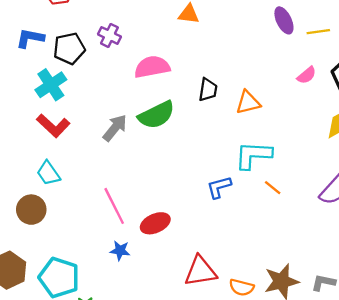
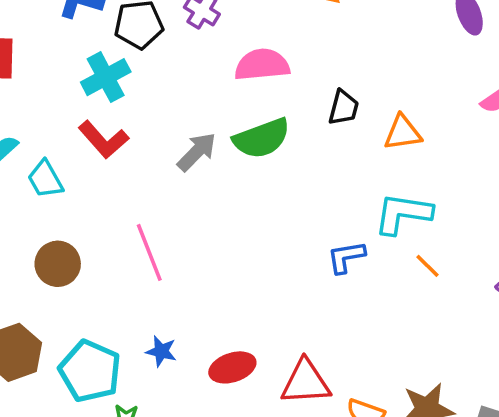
cyan trapezoid: (48, 173) -> (45, 179), moved
pink line: (114, 206) -> (149, 252), moved
red ellipse: (155, 223) -> (232, 367), moved
blue star: (120, 251) -> (161, 351), moved

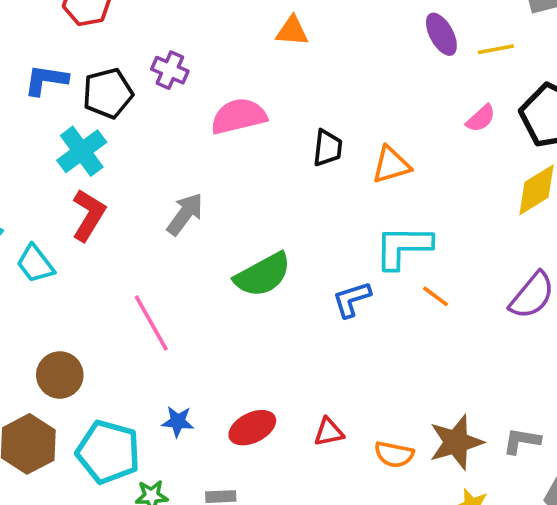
green semicircle: (262, 138) -> (263, 275), moved
red L-shape: (103, 140) -> (88, 215), turned -99
brown circle: (58, 264) -> (60, 375), moved
red triangle: (306, 382) -> (329, 432), size x0.6

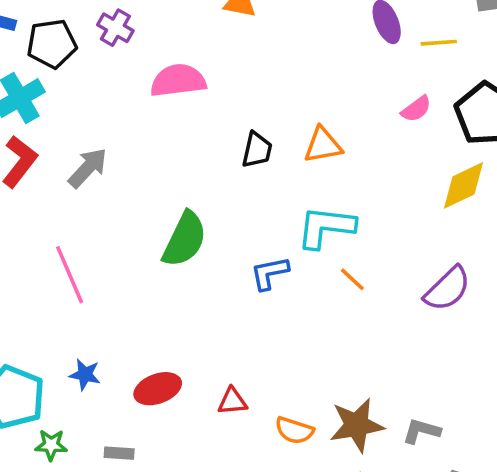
black trapezoid: (328, 148) -> (257, 150), moved
gray arrow: (185, 214) -> (88, 168), moved
green semicircle: (263, 275) -> (185, 239), turned -42

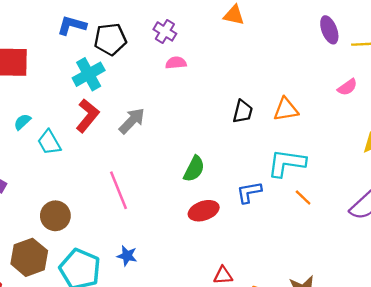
purple cross: (115, 28) -> (165, 31), moved
pink semicircle: (178, 81) -> (176, 63), moved, size x0.6
green semicircle: (185, 239) -> (194, 169), size x0.7
red ellipse: (158, 389) -> (204, 211), moved

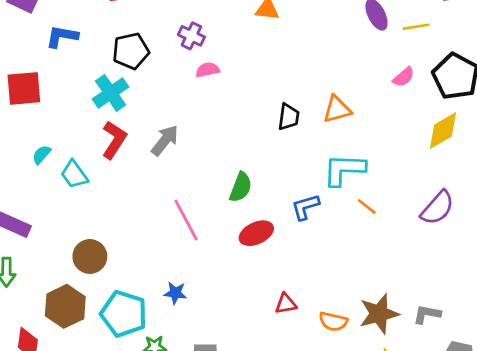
blue L-shape: (72, 25) -> (62, 36), moved
pink line: (118, 190) -> (186, 220), moved

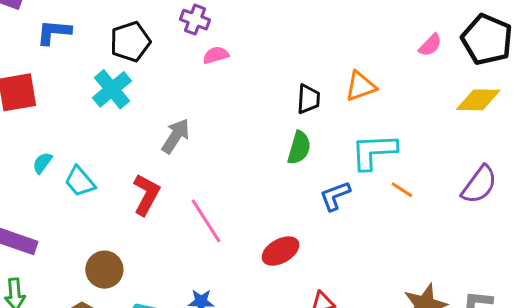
yellow diamond: (443, 131) -> (478, 100), turned 36
red L-shape: (114, 140) -> (146, 194), moved
green semicircle: (241, 187) -> (299, 148), moved
red ellipse: (256, 233) -> (281, 251), moved

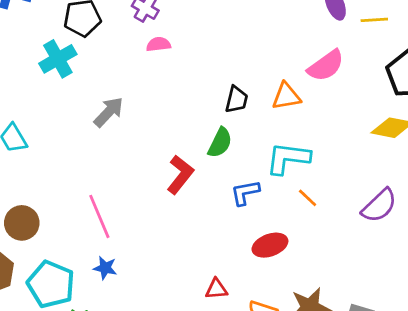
pink semicircle: (430, 45) -> (326, 66), moved, size x1.6
red L-shape: (146, 194) -> (180, 175), moved
pink line: (206, 221) -> (99, 216), moved
red ellipse: (281, 251) -> (270, 245), moved

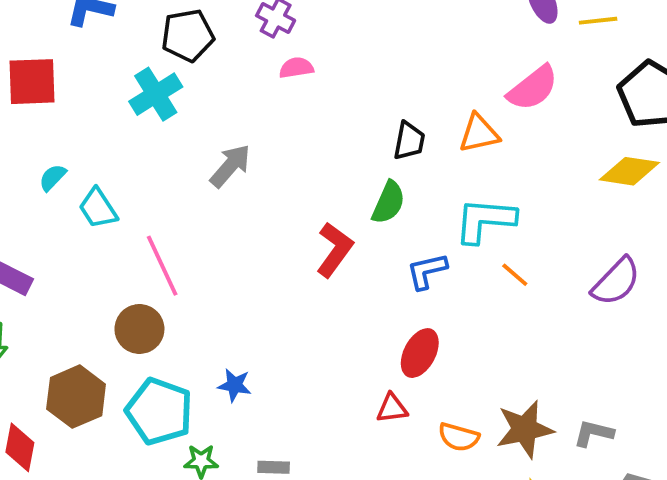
pink line: (99, 216) -> (162, 266), moved
brown circle: (22, 223) -> (139, 329), moved
red ellipse: (270, 245) -> (420, 353), moved, turned -40

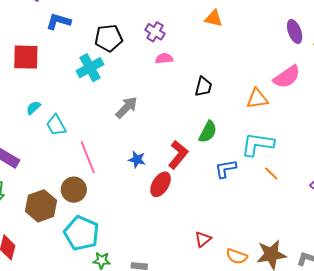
black trapezoid: (409, 141) -> (203, 87), moved
red ellipse: (420, 353) -> (161, 184), moved
blue star: (235, 385) -> (137, 160), moved
brown hexagon: (76, 397) -> (41, 206), moved
red triangle: (392, 408) -> (203, 239), turned -36

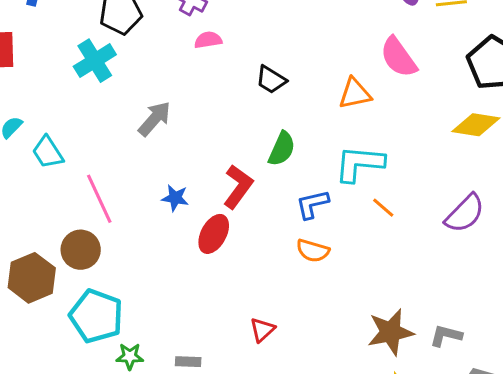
pink semicircle: (287, 77) -> (398, 57), turned 92
black trapezoid: (203, 87) -> (271, 80), turned 110
red triangle: (203, 239) -> (262, 330), moved
orange semicircle: (237, 256) -> (313, 251), moved

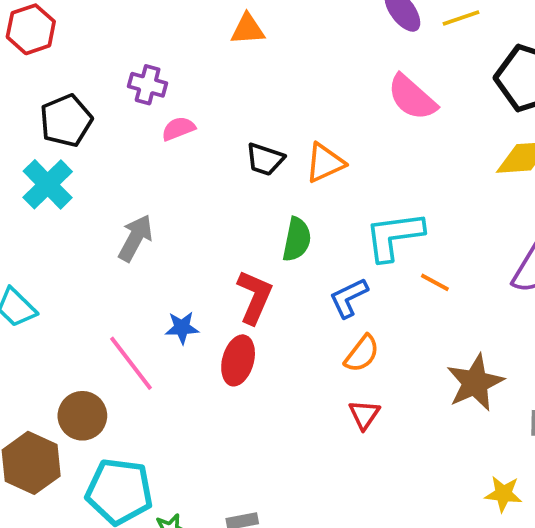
orange triangle: (355, 94) -> (325, 163), moved
pink line: (99, 199) -> (131, 363), moved
orange semicircle: (313, 251) -> (362, 354), turned -56
red triangle: (262, 330) -> (364, 415), moved
brown star: (390, 332) -> (475, 383), moved

